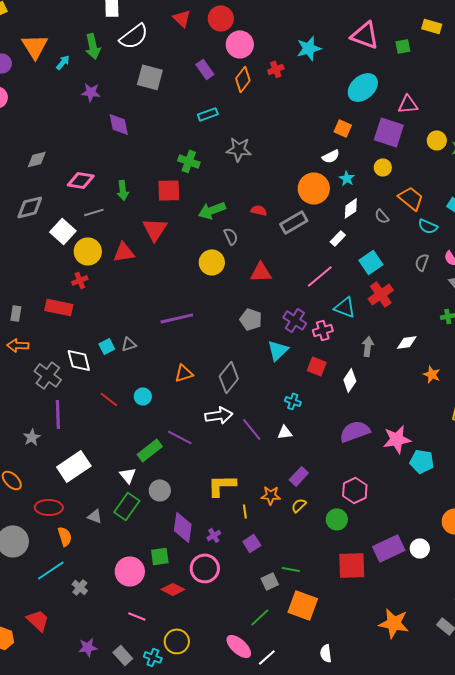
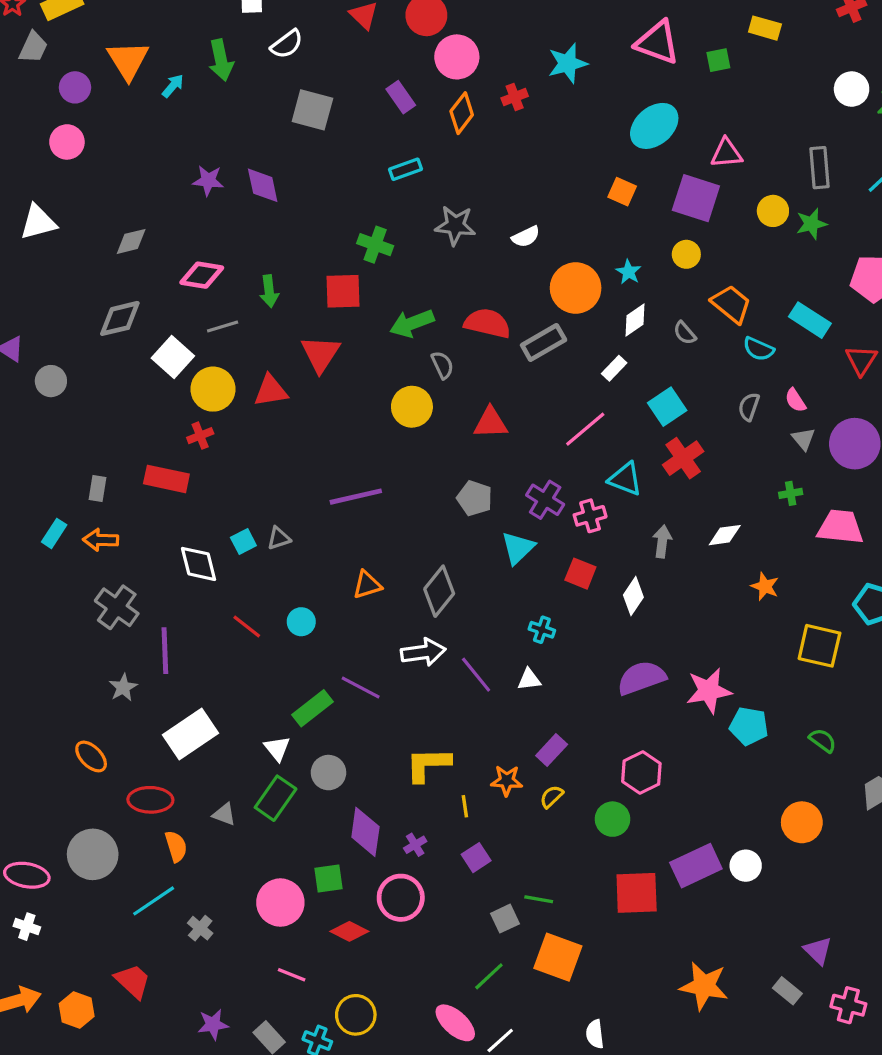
white semicircle: (134, 36) -> (287, 44), size x0.7
purple star: (91, 92) -> (208, 180), moved
white semicircle: (331, 156) -> (526, 237), moved
red semicircle: (259, 210) -> (487, 323), size x1.8
gray cross: (48, 375) -> (117, 607), moved

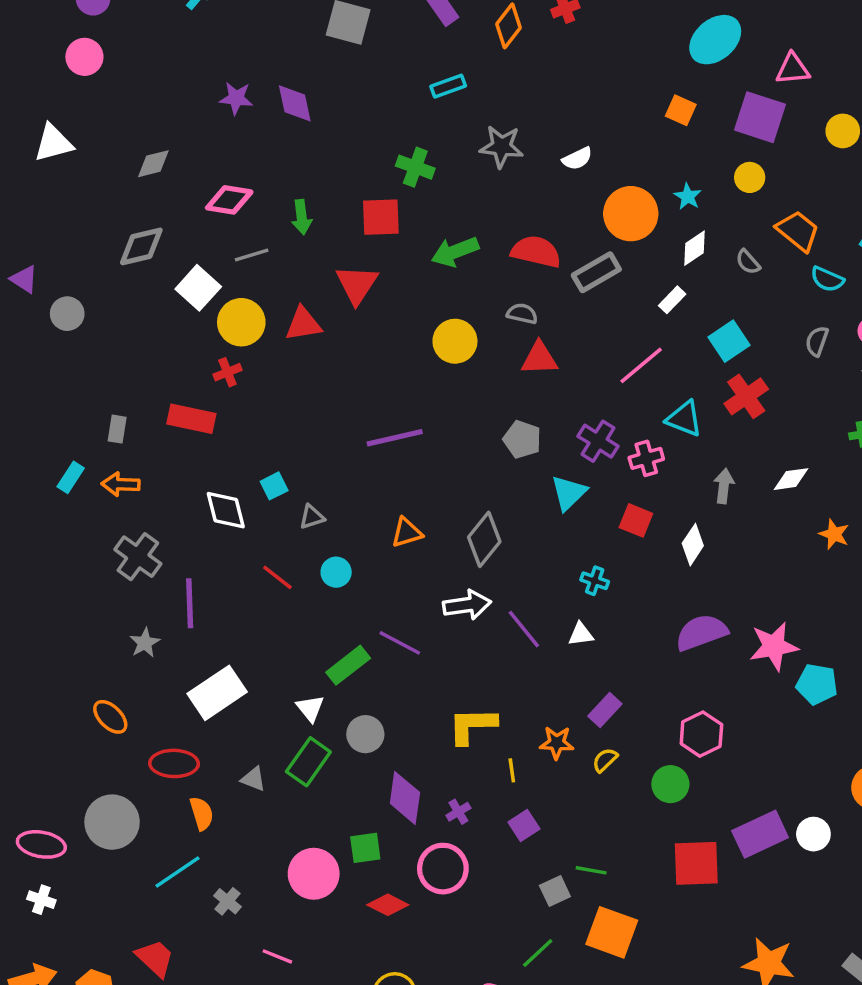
gray semicircle: (442, 365) -> (522, 314), moved, turned -52
gray triangle: (279, 538) -> (312, 517), moved
pink line: (292, 975) -> (277, 956), moved

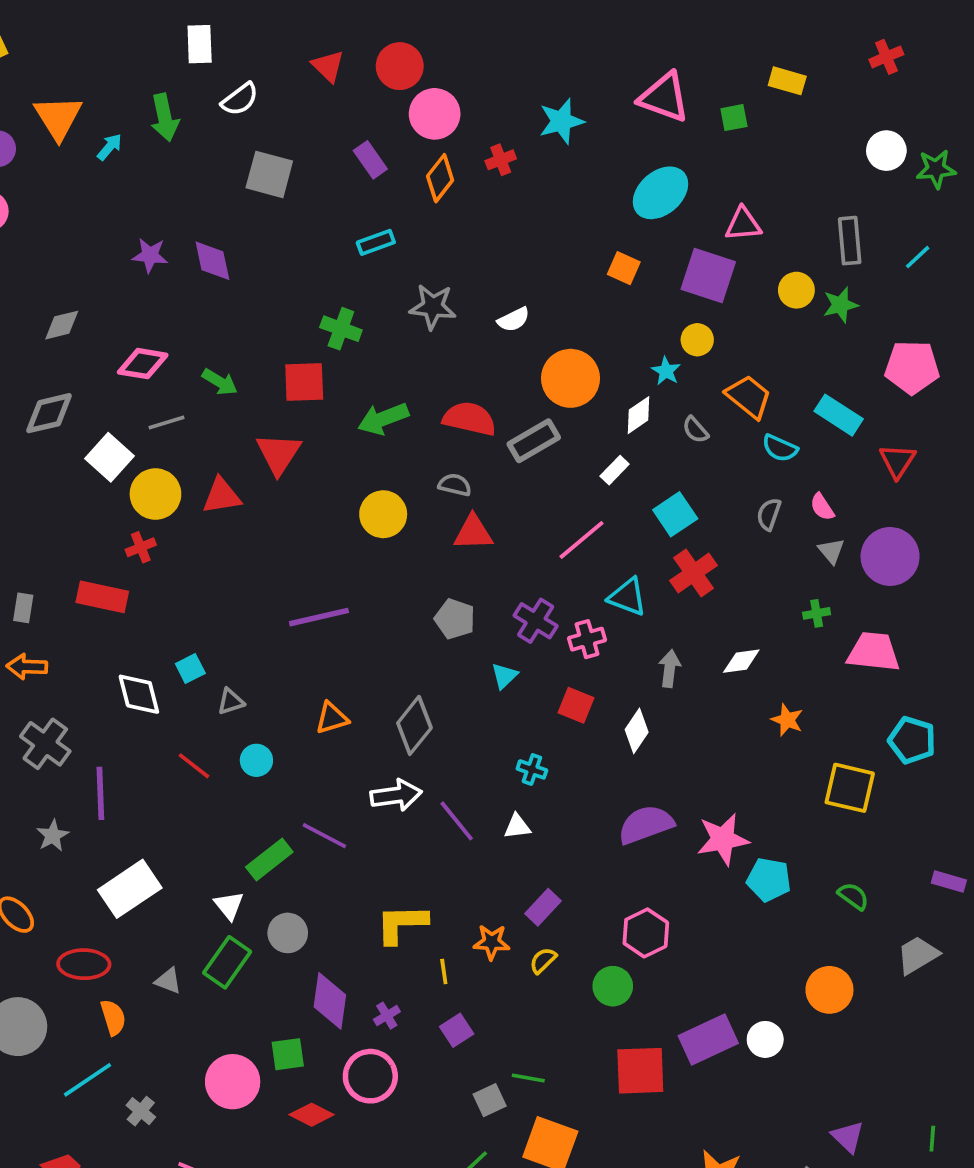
cyan star: (688, 196) -> (666, 371), moved
green arrow: (302, 217) -> (220, 382), turned -52
cyan triangle: (569, 493) -> (504, 676), size x0.7

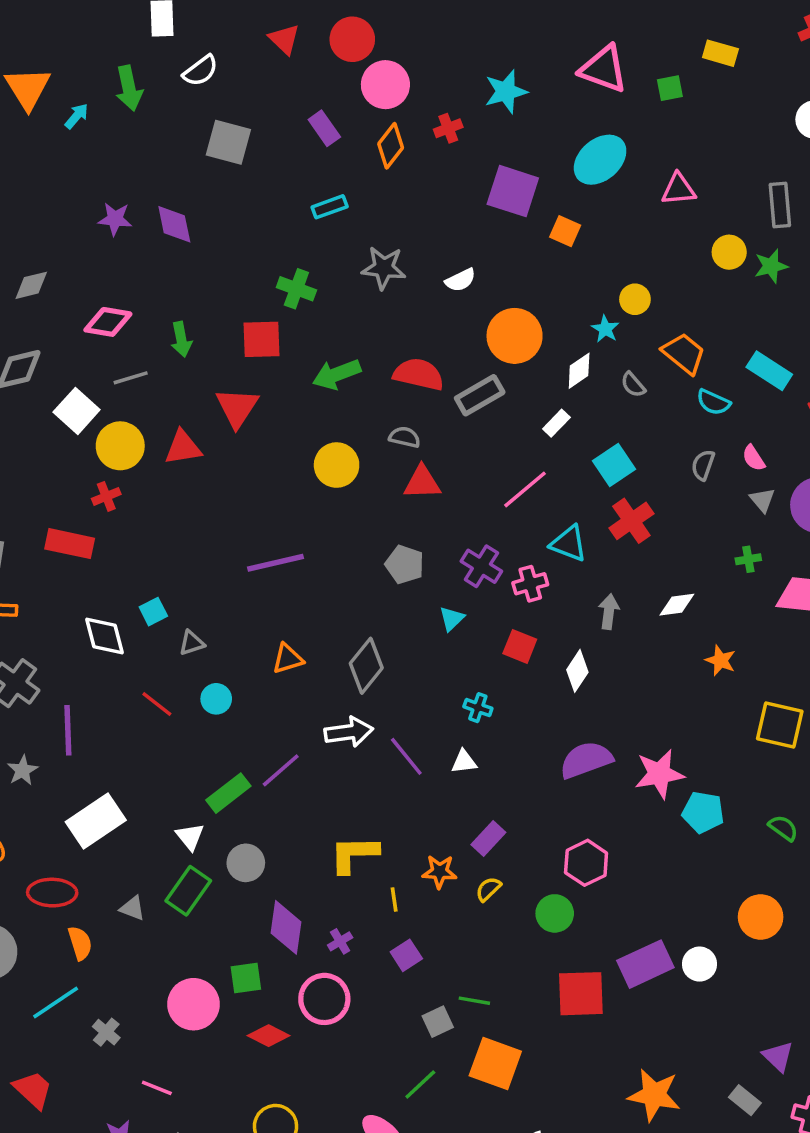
purple square: (708, 275) -> (513, 191), moved
green arrow: (220, 382) -> (181, 339), turned 48
purple line: (324, 836) -> (281, 770), turned -69

